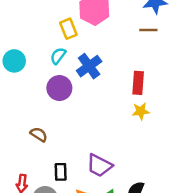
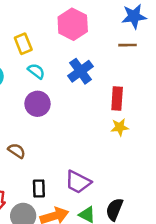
yellow rectangle: (68, 29) -> (23, 44), moved
cyan semicircle: (58, 56) -> (36, 71), turned 90
blue cross: (89, 66) -> (81, 71), moved

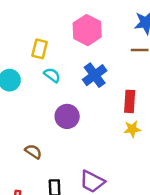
yellow rectangle: (23, 44) -> (40, 49), turned 36
purple circle: (38, 104) -> (67, 116), moved

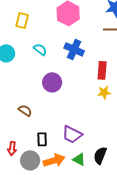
yellow rectangle: (40, 49) -> (22, 20), moved
blue cross: (95, 75) -> (74, 49), turned -30

